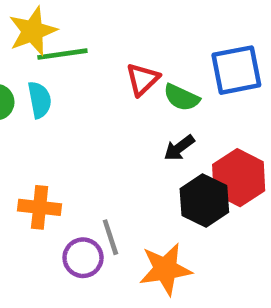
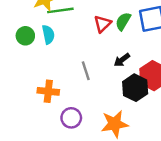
green semicircle: (181, 98) -> (123, 21), moved, turned 96
gray line: (110, 237) -> (86, 71), moved

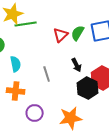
cyan semicircle: (48, 35) -> (16, 64), moved
black arrow: (122, 60) -> (77, 65), turned -80

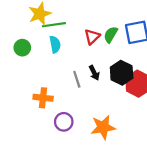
cyan semicircle: (16, 64) -> (55, 44), moved
black arrow: (77, 65) -> (94, 73), moved
black hexagon: (88, 88) -> (122, 73), moved

